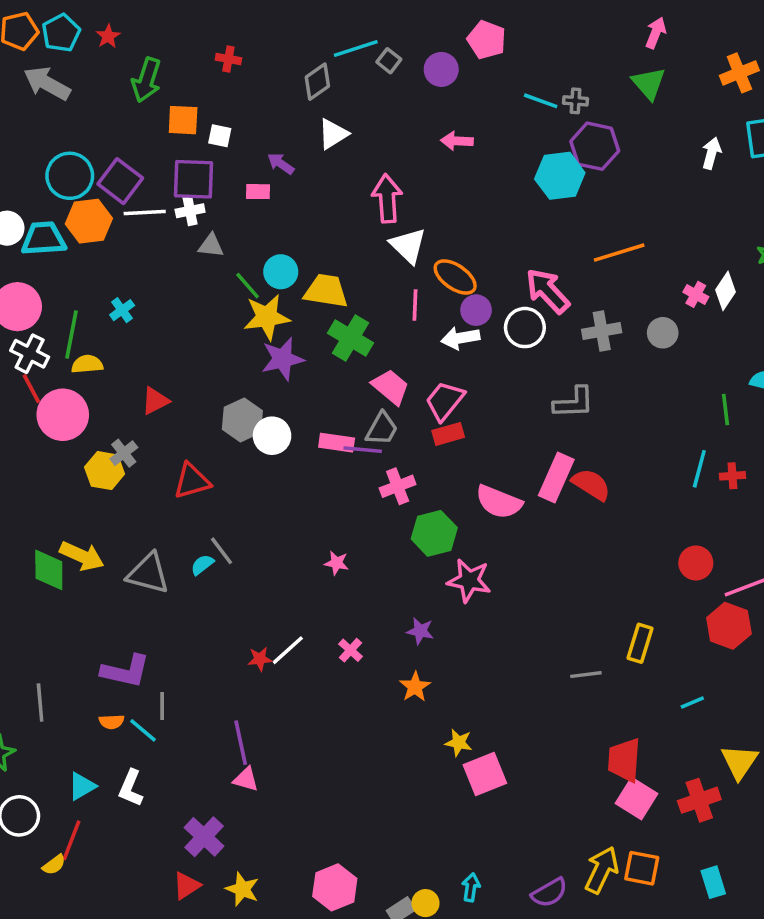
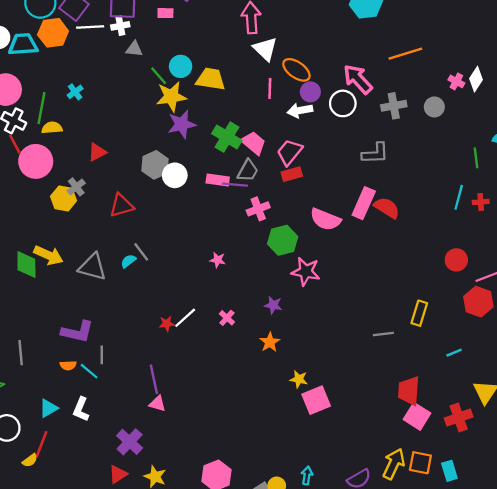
green cross: (351, 338) -> (227, 137), moved
cyan rectangle: (713, 882) -> (449, 471), moved

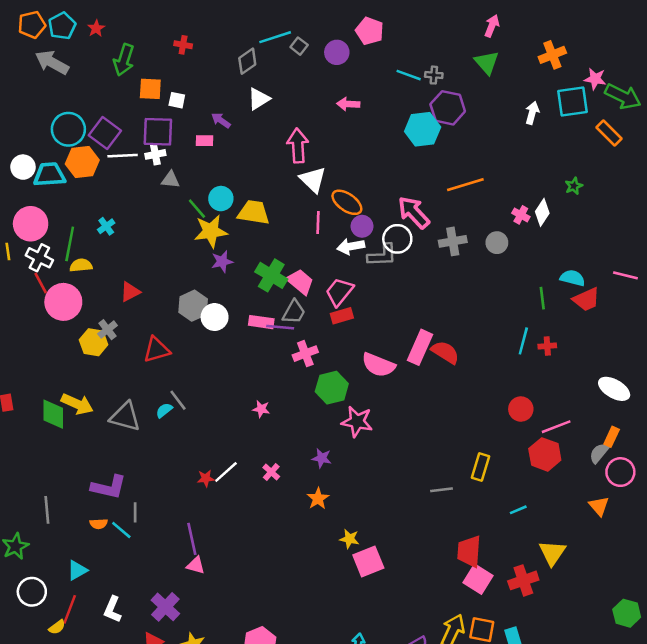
purple star: (182, 124) -> (222, 262), size x0.7
gray L-shape: (375, 153) -> (382, 255), moved
white L-shape: (81, 409) -> (112, 609), moved

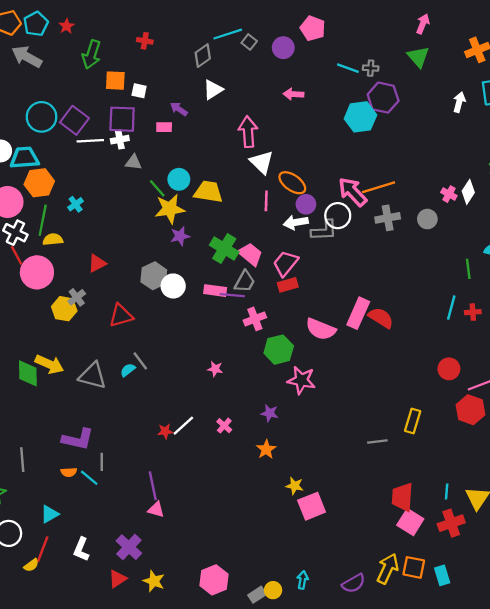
orange hexagon: (82, 162) -> (39, 183), moved
orange line: (465, 185) -> (379, 187), moved
cyan line: (518, 510) -> (447, 491), moved, turned -63

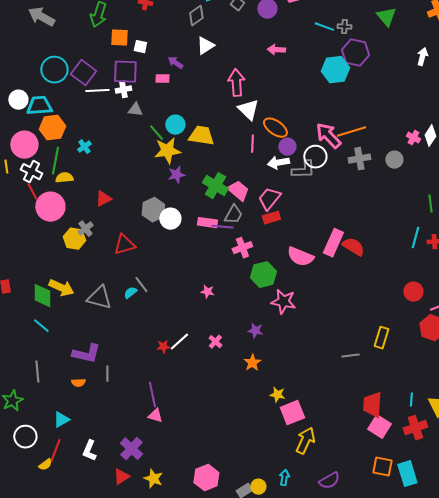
cyan line: (89, 478) -> (41, 326), moved
yellow arrow: (388, 569) -> (305, 441), moved
cyan rectangle: (442, 575) -> (407, 474), size x1.4

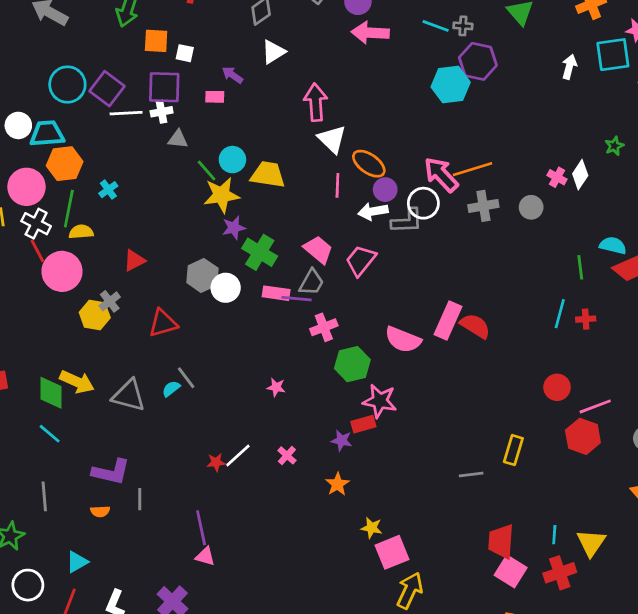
pink arrow: (276, 50) -> (370, 33), moved, size x1.5
green cross: (215, 186) -> (260, 252), moved
red rectangle: (271, 218) -> (363, 424), moved

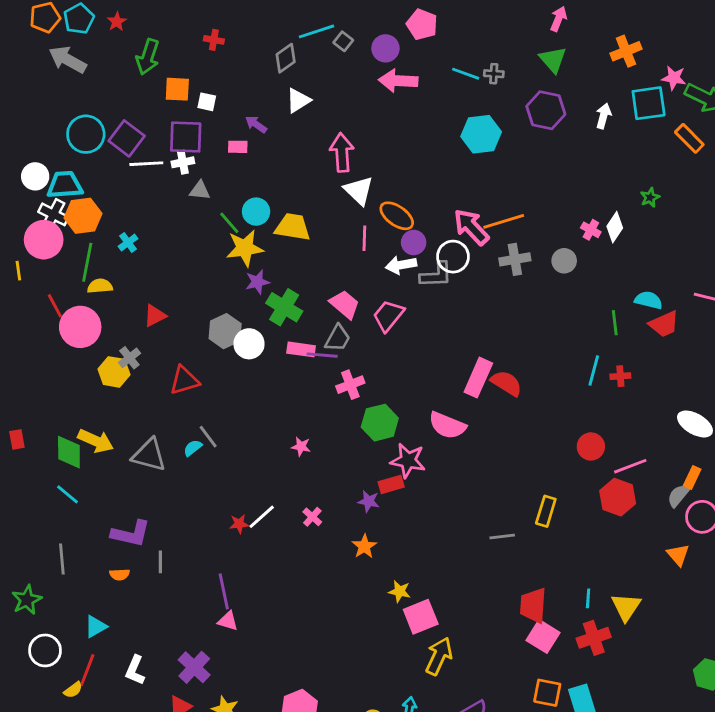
purple hexagon: (478, 61) -> (546, 110), moved
white cross: (36, 224) -> (53, 214), moved
pink semicircle: (403, 340) -> (447, 425), moved

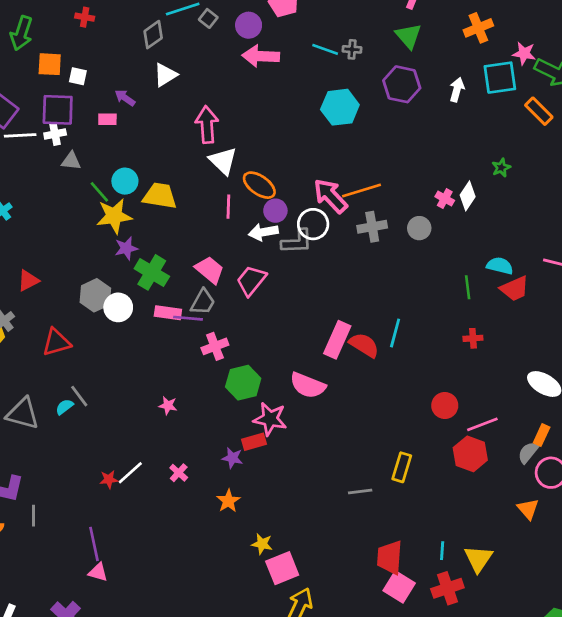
cyan line: (594, 371) -> (395, 333), moved

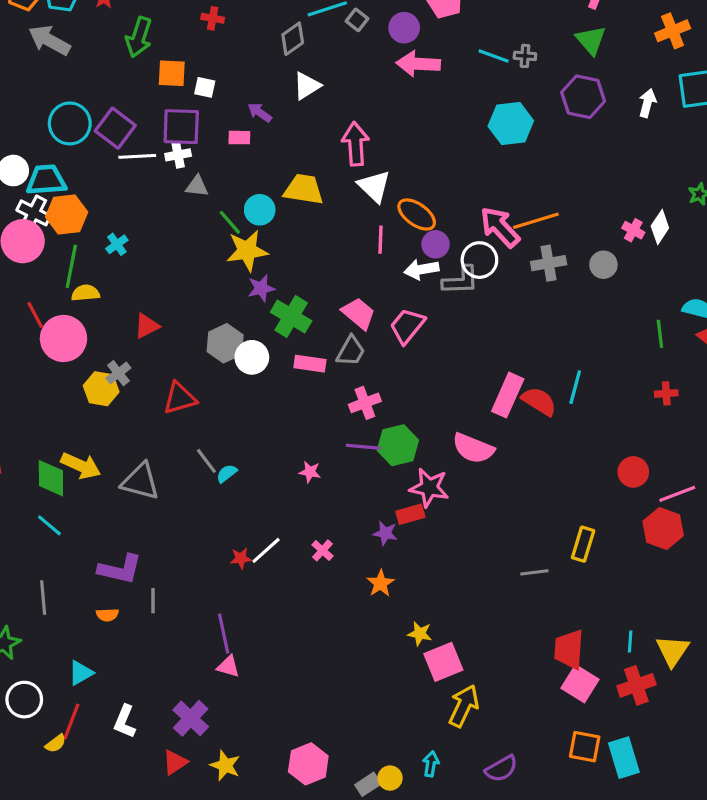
yellow trapezoid: (160, 196) -> (304, 189), moved
purple line: (188, 318) -> (363, 447), moved
cyan semicircle: (64, 407) -> (227, 473), moved

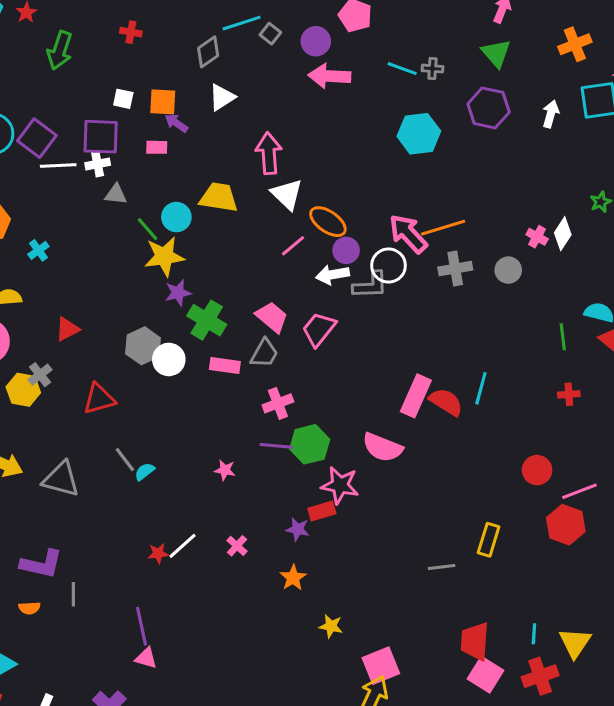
orange square: (172, 73) -> (163, 102), moved
pink line: (381, 240) -> (293, 246), turned 48
pink square: (443, 662) -> (381, 666), moved

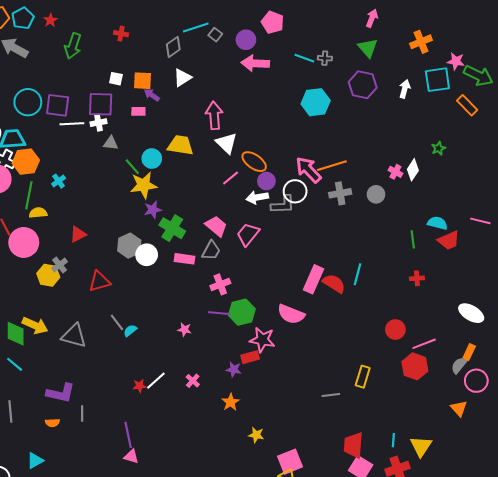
purple square: (37, 138) -> (58, 105), turned -30

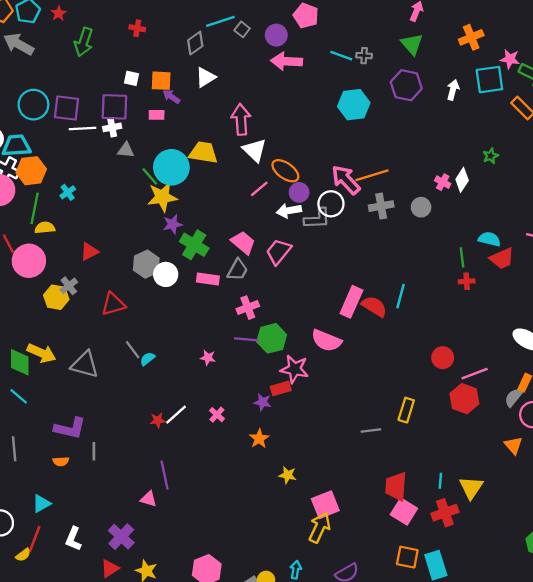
cyan circle: (152, 159) -> (171, 167), size x1.6
red cross: (417, 278) -> (467, 281), moved
purple line: (128, 435) -> (165, 475), moved

